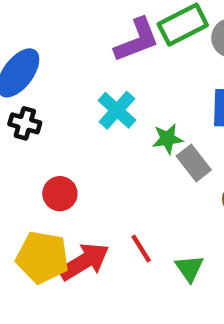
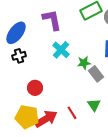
purple L-shape: (137, 40) -> (52, 20), moved, turned -80
black cross: (25, 123) -> (19, 56), turned -32
green triangle: (189, 268) -> (94, 105), moved

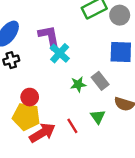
purple L-shape: (52, 20) -> (49, 37), moved
green star: (84, 63) -> (78, 84), moved
yellow pentagon: (27, 117) -> (26, 117), moved

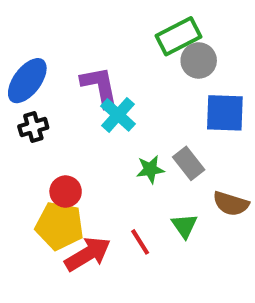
gray circle: (120, 15) -> (199, 60), moved

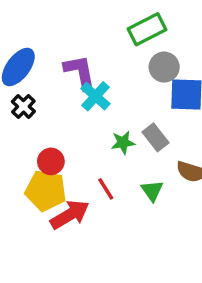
gray circle: (199, 60) -> (164, 67), moved
black cross: (33, 127) -> (23, 106), turned -30
red line: (140, 242) -> (106, 189), moved

